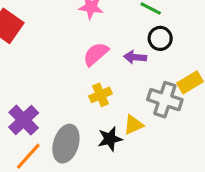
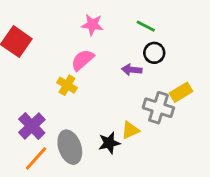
pink semicircle: (96, 54) -> (82, 60), moved
yellow cross: (101, 95) -> (67, 85), moved, turned -36
gray ellipse: (66, 144) -> (70, 147), turned -36

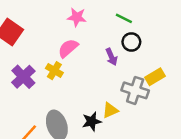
purple arrow: (132, 70) -> (112, 57), turned -119
purple cross: (32, 126) -> (23, 77), moved

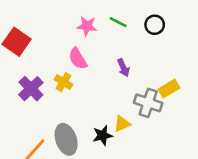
green line: (124, 18) -> (118, 22), moved
black circle: (131, 42) -> (155, 25), moved
pink semicircle: (68, 48) -> (78, 59), turned -80

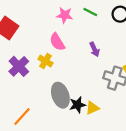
yellow triangle: (122, 124) -> (92, 108), moved
gray ellipse: (66, 139) -> (60, 95), moved

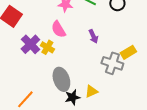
purple cross: (19, 66) -> (30, 44), moved
black star: (77, 105) -> (72, 97), moved

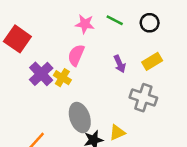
pink semicircle: (58, 29) -> (76, 55), turned 54
yellow rectangle: (128, 52) -> (152, 61), moved

